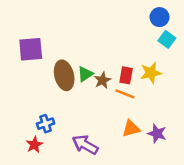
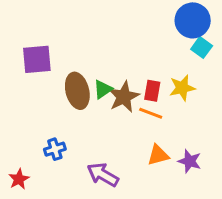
blue circle: (160, 17) -> (193, 20), size x1.5
brown star: (103, 80) -> (124, 97), size x1.5
red star: (34, 145) -> (19, 179), moved

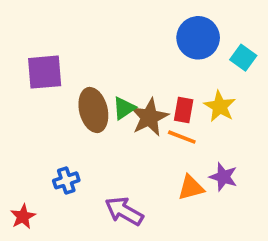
blue circle: (193, 20) -> (198, 38), moved
yellow star: (182, 88) -> (220, 106), turned -30
purple star: (190, 161) -> (223, 177), moved

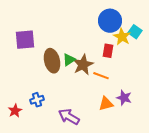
yellow star: (220, 106) -> (122, 37), moved
red rectangle: (184, 110) -> (108, 51), moved
red star: (23, 217) -> (15, 111), moved

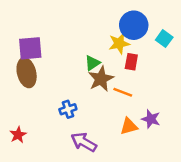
yellow star: (122, 37) -> (119, 43), moved, turned 30
green triangle: (69, 60) -> (92, 63), moved
brown ellipse: (52, 61) -> (27, 73), moved
blue cross: (37, 100) -> (68, 109), moved

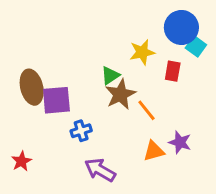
blue circle: (134, 25) -> (181, 27), moved
purple square: (30, 48) -> (56, 100), moved
red rectangle: (131, 62) -> (173, 71), moved
orange line: (123, 92) -> (147, 110), turned 30

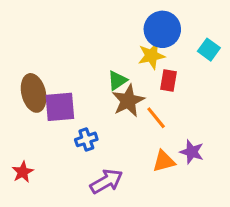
blue circle: (181, 27) -> (162, 29), moved
red rectangle: (173, 71) -> (169, 81), moved
purple arrow: (100, 170) -> (106, 181), turned 120

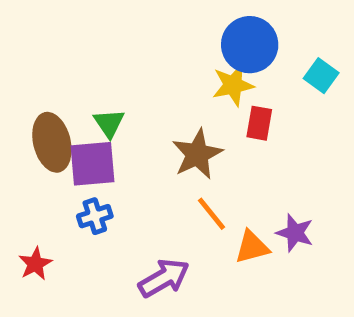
green triangle: (117, 81) -> (109, 123), moved, turned -30
orange line: (156, 118) -> (212, 214), moved
blue cross: (86, 139) -> (95, 216), moved

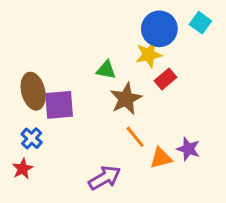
cyan square: (321, 76) -> (200, 23), moved
green triangle: (109, 123) -> (106, 70), moved, turned -45
red rectangle: (259, 123) -> (165, 79), turned 40
blue cross: (95, 216) -> (32, 138), moved, turned -30

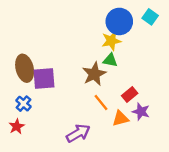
green triangle: (106, 70) -> (110, 60), moved
red rectangle: (165, 79) -> (130, 94), moved

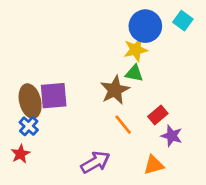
brown ellipse: (25, 68) -> (30, 101), moved
orange triangle: (120, 118) -> (154, 165), moved

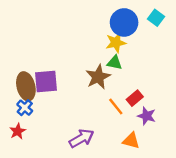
orange line: (123, 125) -> (116, 106), moved
orange triangle: (154, 165) -> (131, 141), turned 30

